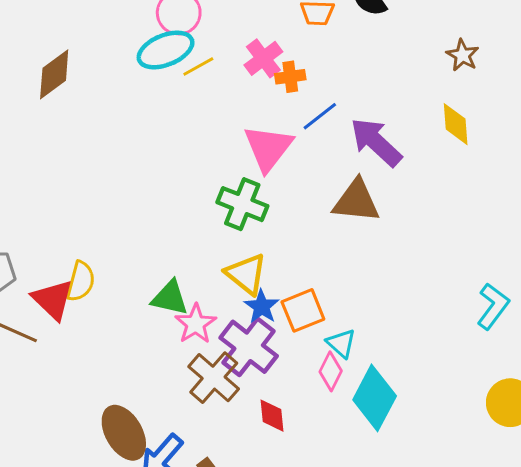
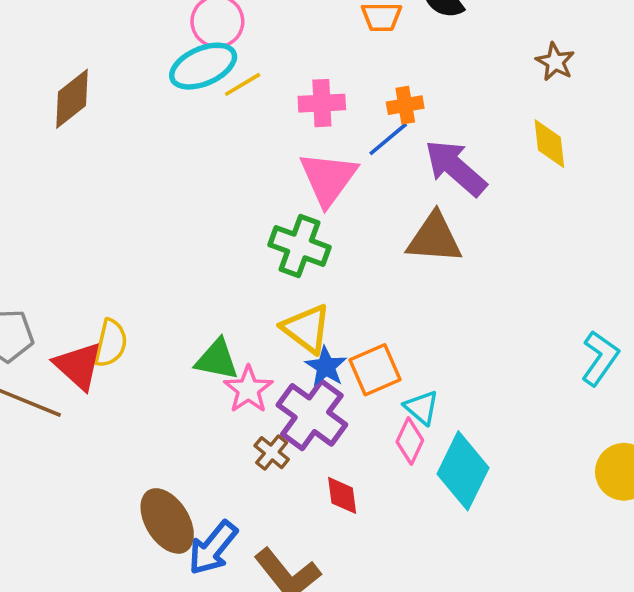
pink cross: (263, 58) -> (322, 103), moved, turned 36
orange cross: (290, 77) -> (405, 105), moved
brown cross: (214, 378) -> (272, 453), size x0.6

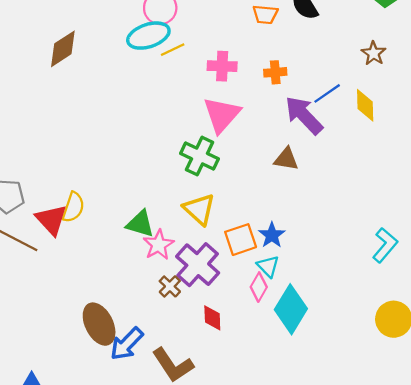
blue line: (388, 139) -> (327, 93), moved
brown triangle: (434, 238) -> (286, 159), size x0.7
blue star: (326, 367) -> (272, 235), moved

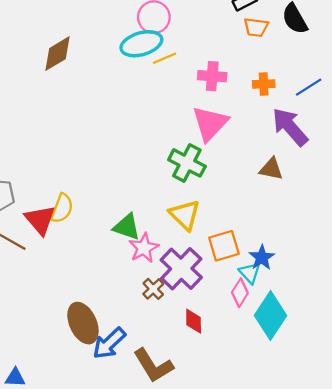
blue line: (327, 93) -> (309, 87), moved
blue star: (272, 235) -> (262, 258), moved

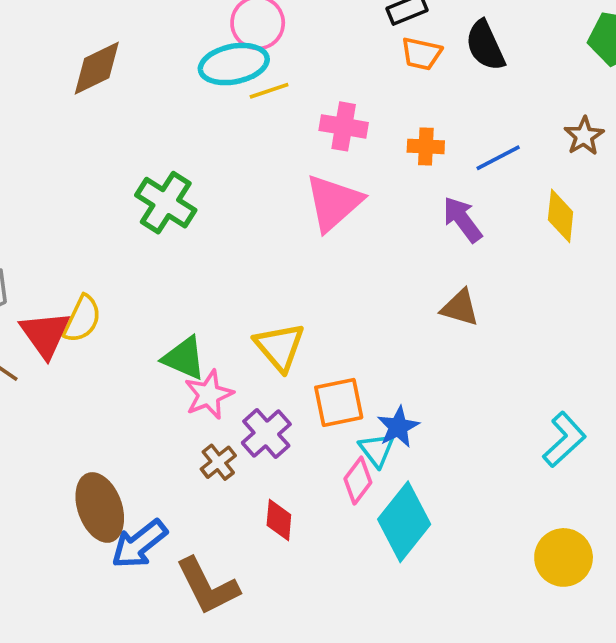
purple arrow: (290, 127) -> (462, 220), size x0.7
green cross: (187, 163) -> (166, 203), moved
brown triangle: (271, 169) -> (460, 308), moved
purple cross: (181, 269) -> (266, 433), size x0.7

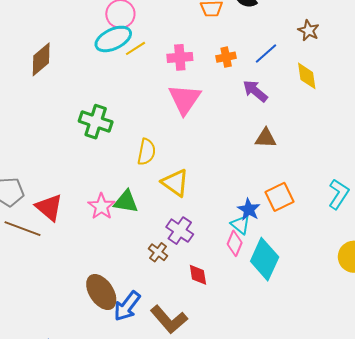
yellow semicircle: (82, 319) -> (146, 152), moved
pink star: (209, 395) -> (101, 206), moved
orange square: (339, 402) -> (280, 197), moved

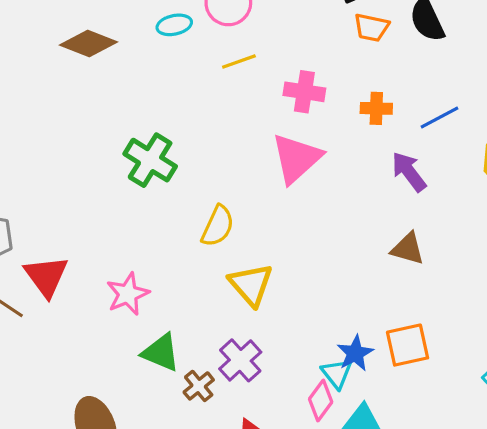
cyan ellipse: (113, 39) -> (174, 25), moved, size x0.6
brown diamond: (41, 59) -> (88, 44), turned 48
green triangle: (126, 202) -> (161, 353), moved

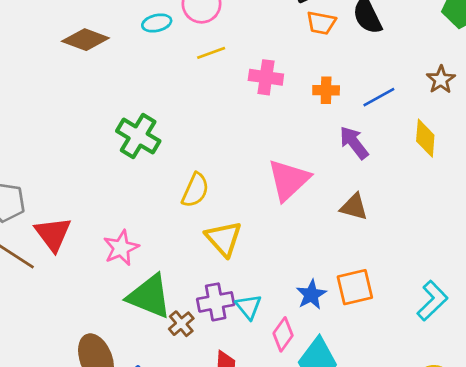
pink triangle: (296, 158) -> (289, 180), moved
green triangle: (161, 353) -> (149, 296), size x1.4
purple cross: (240, 360) -> (216, 302), turned 32
cyan triangle: (337, 374) -> (249, 307), moved

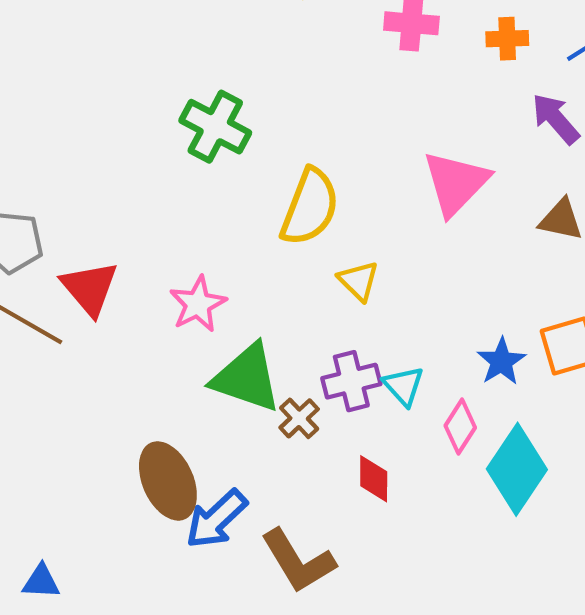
yellow semicircle: (195, 190) -> (310, 207), size x1.4
yellow triangle: (224, 239) -> (359, 281), size x0.7

